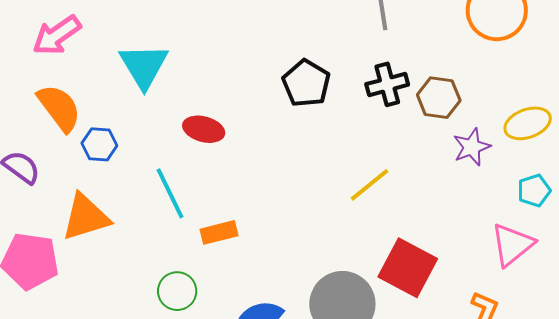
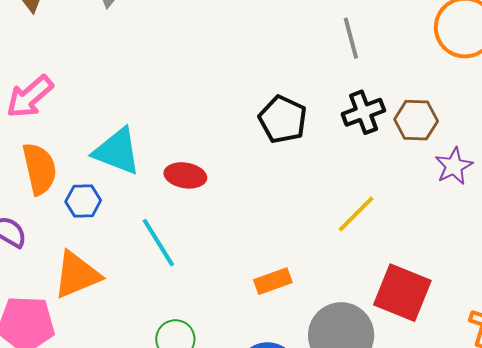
cyan triangle: (144, 66) -> (117, 151), moved, turned -32
orange semicircle: (59, 108) -> (39, 169), turned 30
orange rectangle: (219, 232) -> (273, 281), moved

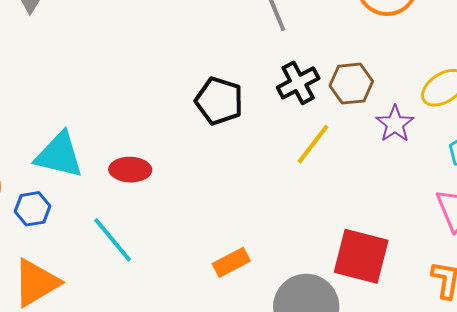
yellow line: (356, 214) -> (313, 144), moved

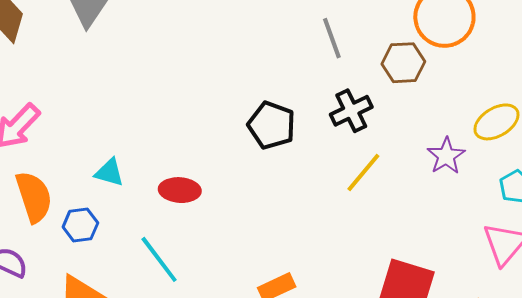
brown hexagon: (351, 84) -> (403, 63), moved
cyan triangle: (59, 155) -> (109, 172), size x0.6

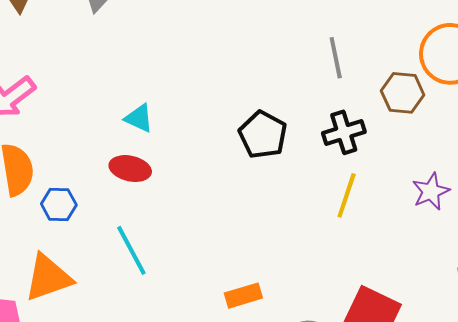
cyan triangle: (109, 172) -> (139, 118), moved
yellow line: (363, 173) -> (347, 195), turned -30
red ellipse: (180, 190) -> (130, 169), moved

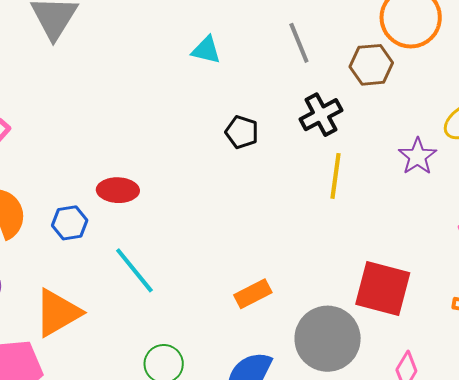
cyan triangle: (139, 118) -> (206, 50), moved
black pentagon: (263, 135) -> (242, 132), size x0.7
blue hexagon: (59, 204) -> (70, 223), moved

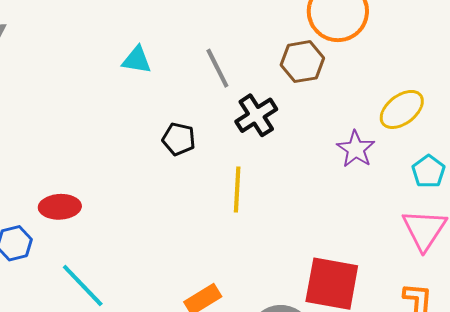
gray line: (299, 43) -> (217, 68), moved
yellow line: (335, 176) -> (237, 190), moved

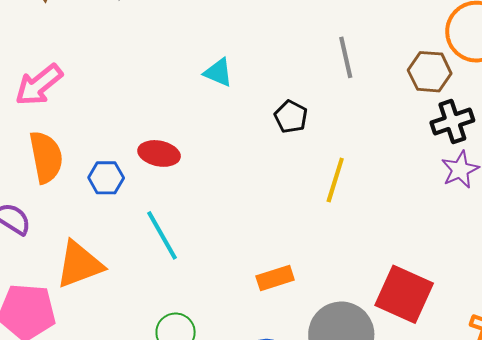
cyan triangle: (137, 60) -> (218, 73), moved
black cross: (256, 115) -> (452, 121), moved

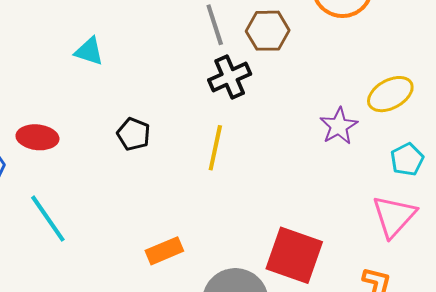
brown hexagon: (430, 72) -> (268, 31), moved
black pentagon: (291, 117) -> (134, 134), moved
black cross: (452, 121) -> (230, 77), moved

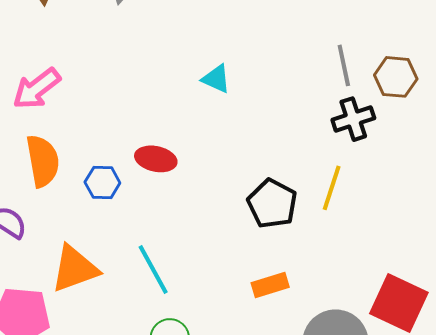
black pentagon: (134, 134) -> (272, 204), moved, size x1.5
cyan line: (48, 219) -> (153, 269), moved

